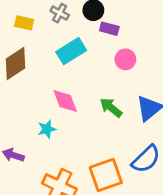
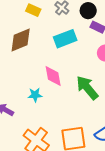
green arrow: (111, 108) -> (87, 88), size x1.4

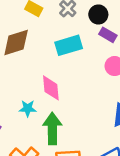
green arrow: (87, 88) -> (52, 128), moved, turned 35

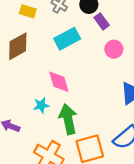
purple rectangle: (108, 35) -> (102, 21), turned 35

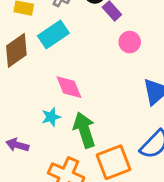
cyan rectangle: (67, 39) -> (53, 34), moved

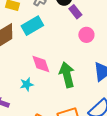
green arrow: (84, 130) -> (67, 75), moved

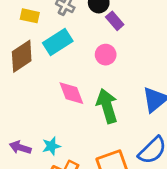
pink circle: (86, 35) -> (106, 55), moved
cyan star: (27, 84) -> (51, 146), moved

